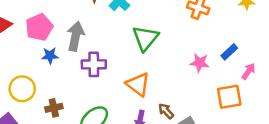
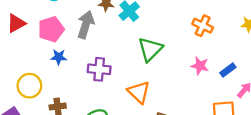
gray arrow: (76, 36) -> (86, 25), moved
pink star: (200, 63) -> (200, 66), moved

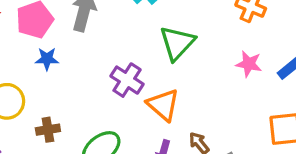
purple cross: (99, 69) -> (127, 80), moved, turned 30

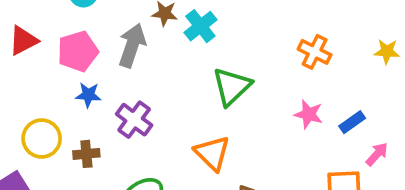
purple cross: (127, 80) -> (134, 120), moved
brown cross: (48, 130) -> (86, 154), moved

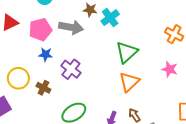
gray arrow: (132, 45) -> (71, 27), turned 80
orange triangle: (212, 153) -> (129, 82), moved, turned 30
brown cross: (86, 154) -> (43, 88), turned 32

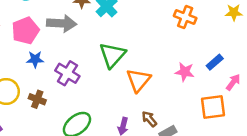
green triangle: (127, 52) -> (112, 55), moved
pink star: (170, 69) -> (185, 72), moved

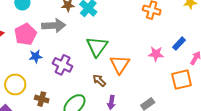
brown cross: (37, 99) -> (42, 99), moved
brown arrow: (149, 119) -> (99, 80), moved

